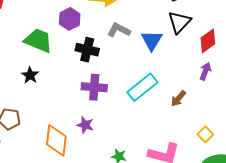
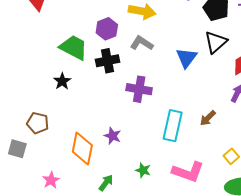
gray L-shape: (119, 30) -> (142, 43), moved
black cross: (87, 50) -> (107, 61), moved, turned -30
purple cross: (94, 87) -> (139, 89), moved
cyan rectangle: (142, 87) -> (173, 126), moved, turned -44

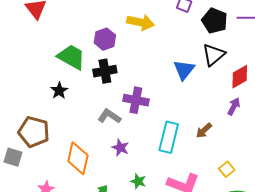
gray L-shape: (142, 43) -> (109, 116), moved
brown pentagon: (38, 123) -> (34, 132), size x1.4
purple star: (113, 136) -> (120, 148), moved

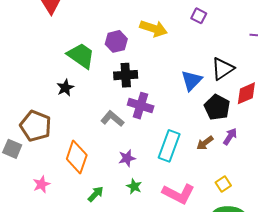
black pentagon: (215, 21) -> (217, 107), moved
black cross: (105, 71) -> (126, 75), moved
purple arrow: (234, 106) -> (230, 136), moved
purple star: (120, 148) -> (127, 158), moved, turned 30

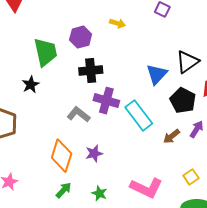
yellow arrow: (154, 29) -> (117, 23), size x0.6
green trapezoid: (81, 56) -> (46, 52), turned 44
cyan rectangle: (169, 146) -> (139, 115), moved, turned -56
orange diamond: (77, 157) -> (62, 156), moved
green star: (134, 186) -> (99, 193), moved

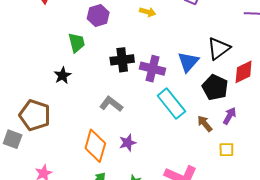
purple hexagon: (81, 37) -> (98, 15), moved
green trapezoid: (46, 52) -> (77, 43), size x0.7
purple cross: (106, 101) -> (152, 69), moved
brown arrow: (172, 136) -> (205, 124), turned 90
yellow square: (191, 177) -> (226, 150), moved, turned 35

